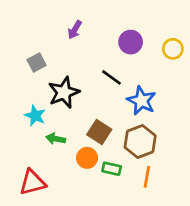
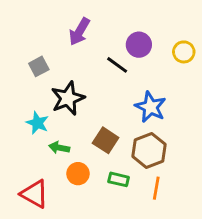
purple arrow: (75, 30) -> (79, 32), size x1.4
black line: (112, 77) -> (117, 65), moved
orange circle: (87, 158) -> (78, 174), moved
red triangle: (32, 182) -> (35, 194), turned 44

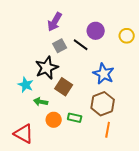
gray square: (39, 66) -> (60, 46), moved
brown square: (106, 140) -> (64, 87), moved
green rectangle: (119, 179) -> (75, 118), moved

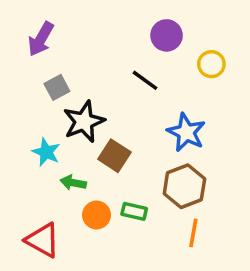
purple arrow: (55, 22) -> (41, 39), moved
purple circle: (96, 31) -> (167, 35), moved
yellow circle: (127, 36) -> (211, 64), moved
gray square: (60, 46) -> (57, 87), moved

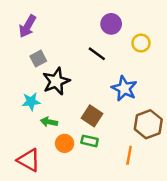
cyan star: (46, 152) -> (31, 102), turned -30
brown square: (114, 156) -> (92, 116), moved
brown hexagon: (184, 186) -> (148, 124), moved

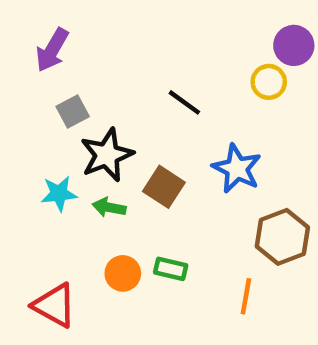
purple circle: (111, 24) -> (294, 45), moved
brown square: (92, 116) -> (164, 187), moved
green arrow: (49, 122) -> (109, 207), moved

